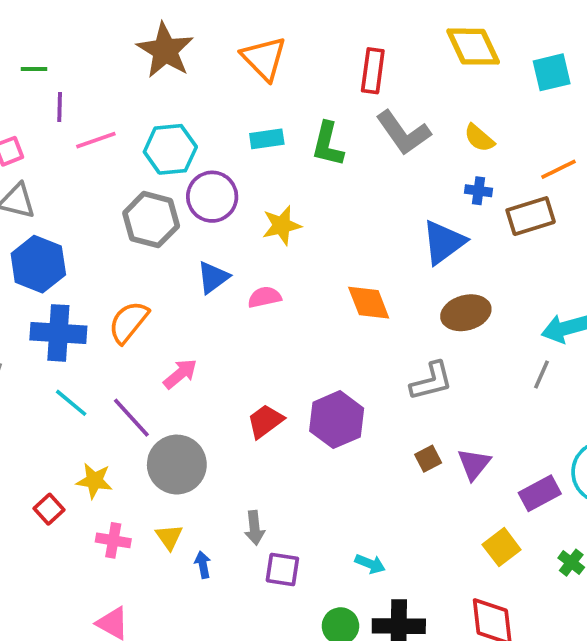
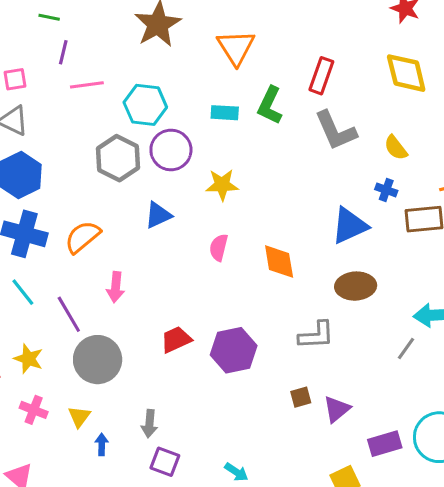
green L-shape: (328, 144) -> (270, 105), moved
pink semicircle: (264, 297) -> (219, 248), moved, turned -76
pink arrow: (180, 374) -> (116, 287), turned 124

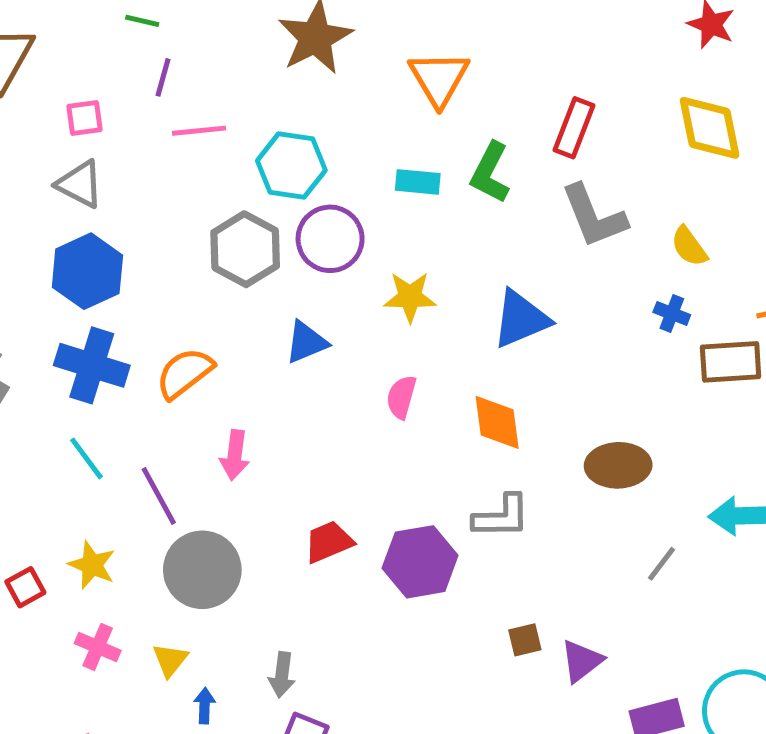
blue triangle: (350, 226) -> (521, 319), moved
gray L-shape: (316, 335) -> (502, 517), moved
gray line: (406, 348) -> (661, 564), moved

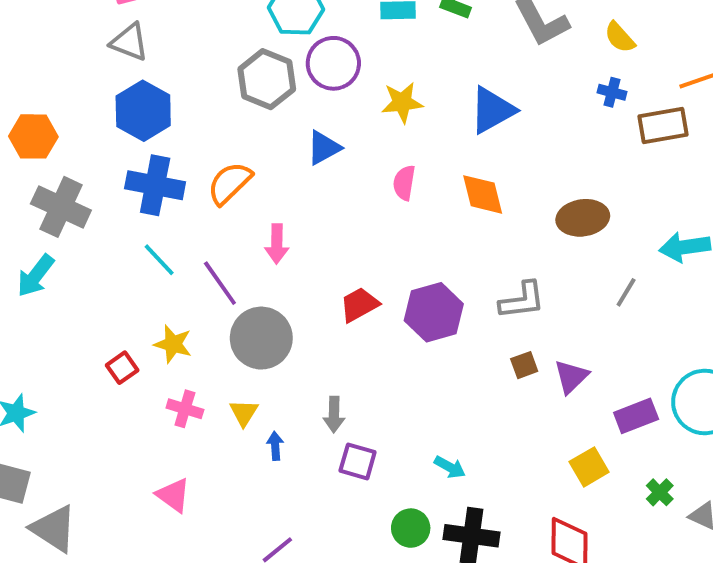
gray L-shape: (502, 517) -> (522, 300), moved

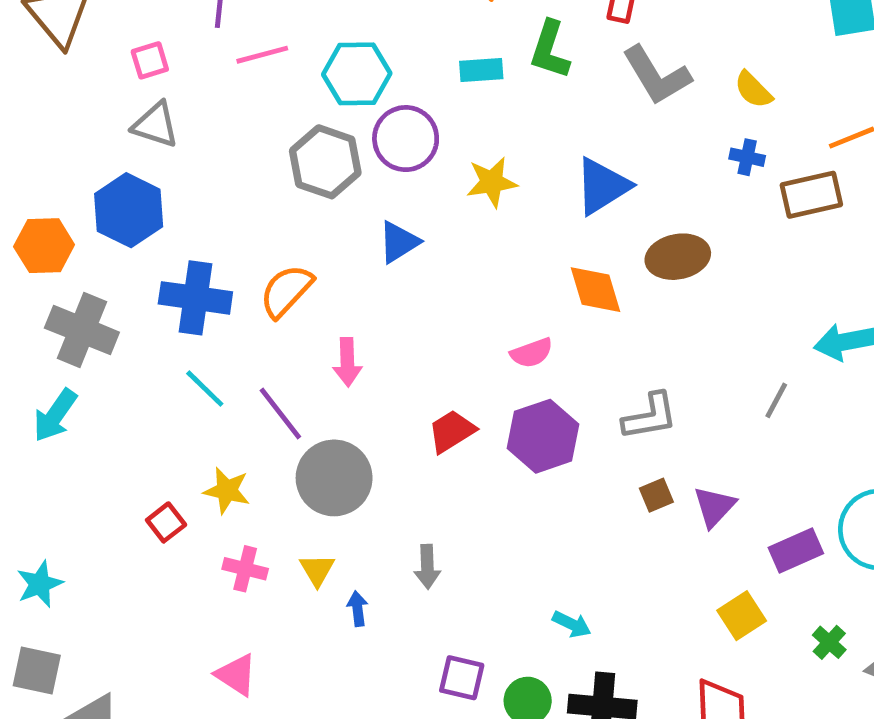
blue hexagon: (143, 111) -> (129, 210), moved
pink semicircle: (404, 183) -> (532, 353), moved, turned -116
brown ellipse: (583, 218) -> (678, 257), moved
purple square: (358, 461) -> (462, 678), moved

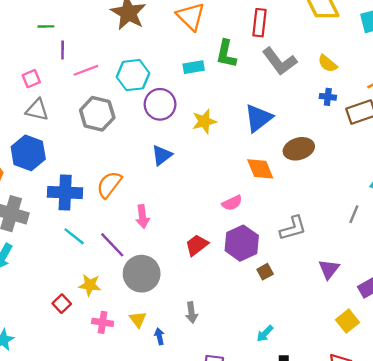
gray hexagon: (325, 162) -> (97, 114), moved
brown square: (656, 495) -> (265, 272), moved
cyan arrow: (572, 624) -> (265, 334), turned 114

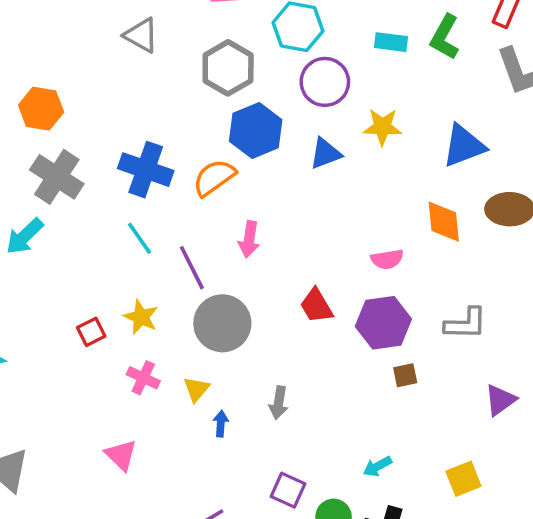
blue hexagon: (28, 153) -> (256, 131), moved
blue triangle: (162, 155) -> (326, 153), moved
red trapezoid: (197, 245) -> (316, 306), turned -100
yellow square: (347, 321) -> (463, 479), moved

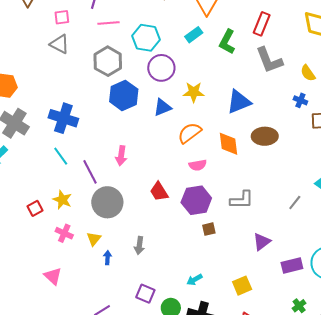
cyan rectangle: (391, 42) -> (194, 35), moved, turned -42
orange semicircle: (214, 178) -> (190, 133), moved

